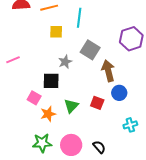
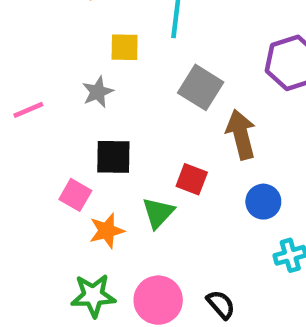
gray star: (65, 62) -> (98, 92), moved
blue circle: (119, 93) -> (263, 202), moved
red square: (97, 103) -> (192, 179), moved

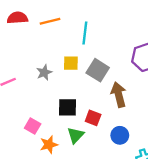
yellow square: (125, 47) -> (71, 63), moved
black square: (113, 157) -> (67, 107), moved
blue circle: (263, 202) -> (120, 135), moved

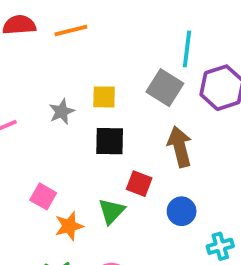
cyan line: (85, 33) -> (187, 49), moved
gray square: (98, 70) -> (165, 88), moved
black square: (67, 107) -> (110, 141), moved

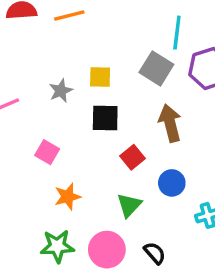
red square: (139, 184) -> (132, 157), turned 30
pink square: (43, 196) -> (47, 152), moved
green triangle: (111, 211) -> (129, 205), moved

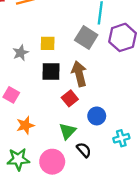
brown arrow: (170, 123) -> (79, 74), moved
black semicircle: (155, 253) -> (84, 150), moved

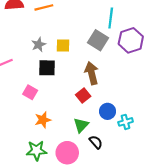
gray star: (21, 53) -> (39, 45), moved
black square: (51, 71) -> (47, 68), moved
cyan cross: (121, 138) -> (126, 122), moved

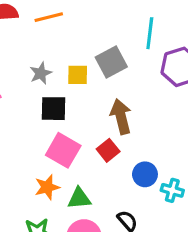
gray square: (98, 40) -> (111, 62), moved, turned 30
pink square: (30, 92) -> (63, 150), moved, size x1.5
cyan cross: (126, 122) -> (172, 190), turned 32
green triangle: (81, 125) -> (79, 198), moved, turned 42

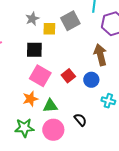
gray star: (41, 73) -> (32, 19), moved
brown arrow: (121, 117) -> (100, 55), moved
blue circle: (145, 174) -> (91, 80), moved

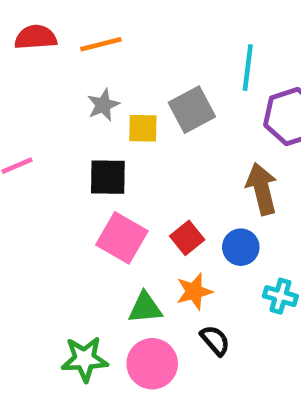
orange star: (30, 99) -> (194, 291), moved

